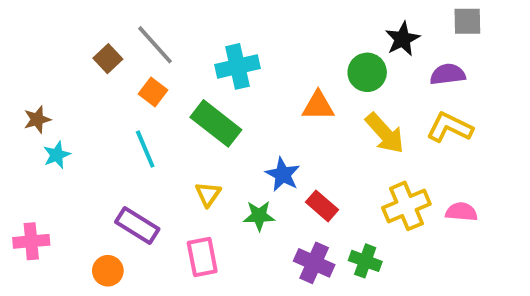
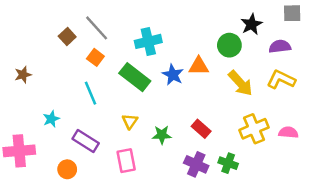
cyan star: (57, 155) -> (51, 119), moved
blue star: (283, 174) -> (173, 75), moved
pink cross: (31, 241) -> (19, 151), size x1.4

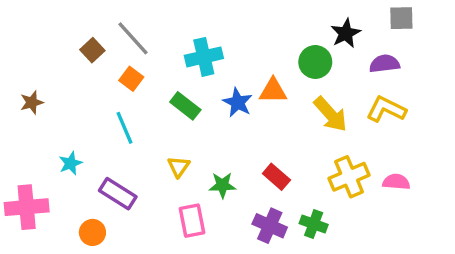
green rectangle: (135, 77) -> (185, 106), size x0.7
pink rectangle: (126, 161) -> (192, 221), moved

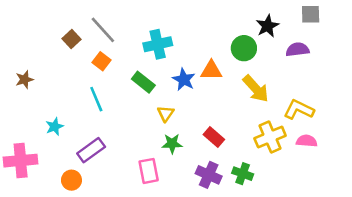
yellow L-shape: (386, 109) -> (299, 110), moved
yellow triangle: (179, 167) -> (166, 113), moved
purple rectangle: (118, 194) -> (91, 150), turned -68

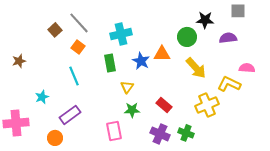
black star: (267, 26) -> (205, 20), turned 30
green rectangle: (143, 82) -> (110, 63), turned 42
pink semicircle: (307, 141) -> (247, 68), moved

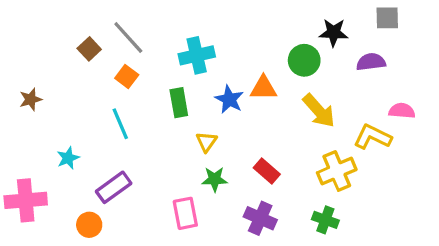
green cross: (186, 133) -> (325, 220), moved

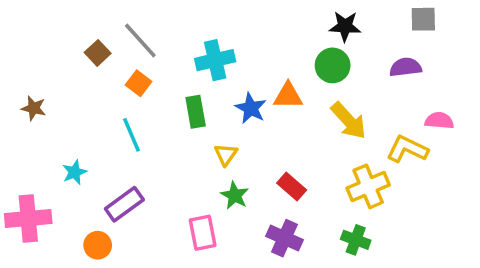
black star: (334, 33) -> (345, 26), moved
brown star: (31, 99) -> (34, 108), turned 30
green star: (215, 179) -> (235, 195), turned 30

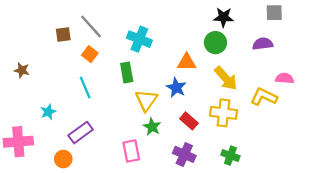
brown square: (98, 53) -> (63, 35), turned 35
cyan cross: (215, 60) -> (139, 39), turned 35
blue star: (251, 108) -> (176, 88), moved
yellow triangle: (226, 154) -> (146, 100), size x1.5
yellow cross: (368, 186) -> (224, 113), moved, turned 30

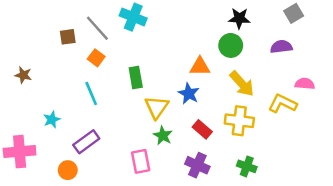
gray square: (274, 13) -> (294, 13), turned -30
cyan cross: (139, 39) -> (133, 17), moved

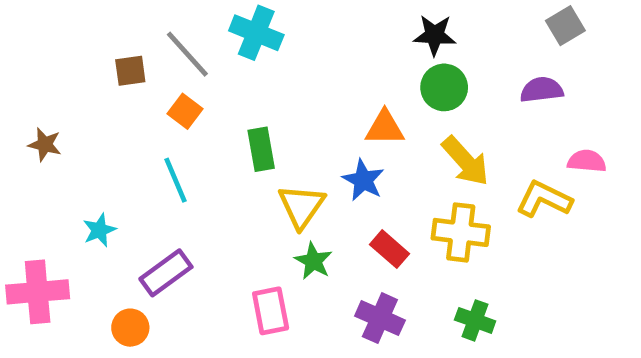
black star: (239, 18) -> (435, 35), moved

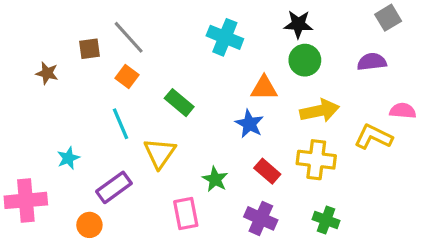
cyan cross: (256, 33) -> (225, 37), moved
brown star: (45, 144) -> (47, 73), moved
green rectangle: (261, 149) -> (179, 103), turned -40
yellow arrow: (466, 161) -> (320, 111), turned -60
yellow triangle: (301, 206) -> (160, 153), moved

